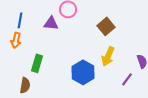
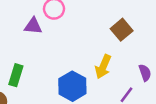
brown square: (106, 26) -> (122, 30), moved

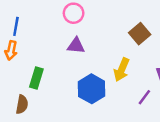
purple triangle: (33, 26) -> (76, 46), moved

